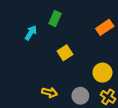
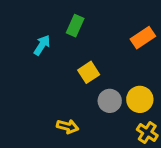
gray circle: (80, 96) -> (110, 101), moved

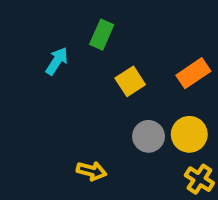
orange rectangle: (143, 38) -> (193, 73), moved
yellow square: (89, 72) -> (130, 81), moved

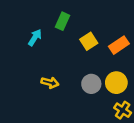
yellow square: (130, 81) -> (89, 41), moved
yellow arrow: (91, 171) -> (50, 83), moved

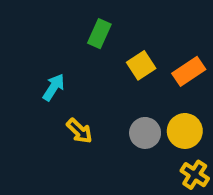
cyan arrow: (35, 38) -> (54, 87), moved
yellow arrow: (50, 83) -> (79, 131), turned 30

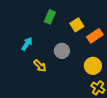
yellow square: (141, 65) -> (77, 25), moved
gray circle: (145, 133) -> (62, 51), moved

